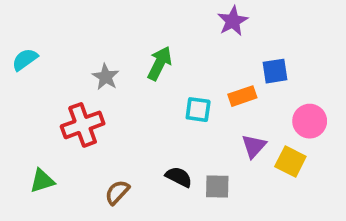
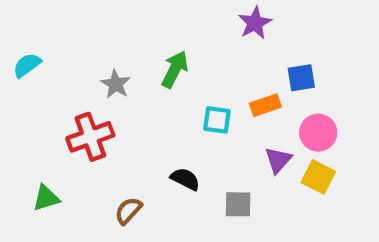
pink circle: (310, 121) -> (318, 133), moved
black semicircle: (179, 177) -> (185, 179), moved

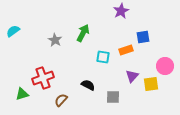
pink circle: (318, 133) -> (165, 66), moved
red cross: (90, 137) -> (43, 78), moved
yellow square: (318, 177) -> (151, 84), turned -35

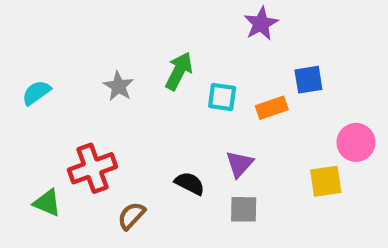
cyan semicircle: (13, 31) -> (36, 93), moved
cyan square: (103, 57) -> (222, 97), moved
purple triangle: (132, 76) -> (239, 164), moved
green triangle: (22, 94) -> (47, 203), turned 40

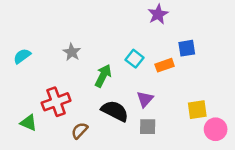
green arrow: (179, 71) -> (103, 76), moved
cyan square: (222, 97) -> (134, 59), turned 30
pink circle: (356, 142) -> (216, 129), moved
black semicircle: (190, 183) -> (115, 111), size x1.5

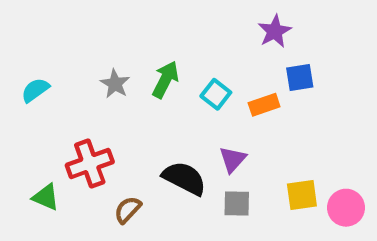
purple star: (158, 14) -> (275, 31), moved
green arrow: (103, 76) -> (165, 80), moved
yellow square: (197, 110) -> (302, 195), moved

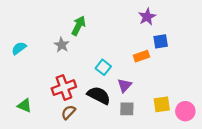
green arrow: (165, 80) -> (79, 26), moved
cyan square: (216, 94) -> (103, 67), moved
red cross: (90, 164) -> (64, 88), moved

